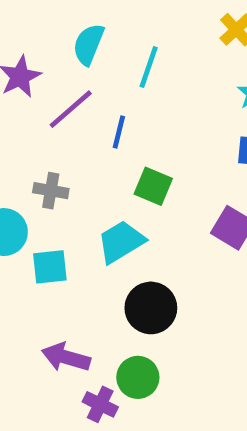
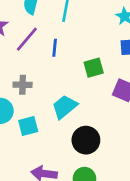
green square: (153, 186) -> (94, 68), moved, turned -30

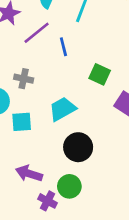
blue line: (55, 48) -> (63, 47), turned -30
green square: (94, 68) -> (100, 74), turned 30

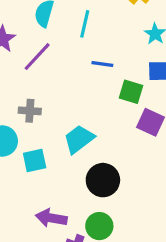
blue line: (63, 47) -> (102, 64), moved, turned -60
green square: (100, 74) -> (131, 92), moved

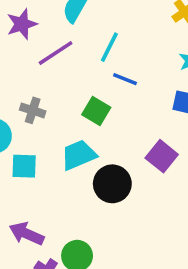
cyan line: (85, 24) -> (109, 47), moved
green square: (131, 92) -> (96, 111), moved
black circle: (103, 180) -> (112, 184), moved

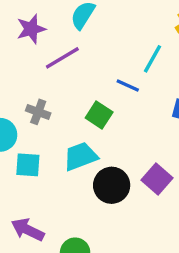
cyan line: (109, 47) -> (153, 59), moved
purple square: (162, 156) -> (157, 179), moved

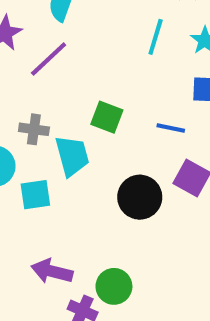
blue line: (128, 86) -> (171, 128), moved
cyan trapezoid: (80, 156) -> (72, 156), moved, turned 108

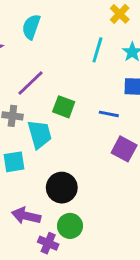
purple line: (49, 59) -> (31, 83), moved
black circle: (140, 197) -> (62, 188), moved

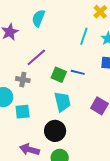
blue line: (109, 114) -> (78, 72), moved
cyan trapezoid: (40, 134) -> (62, 102), moved

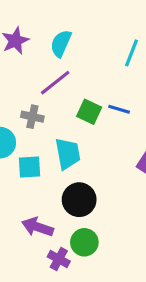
cyan semicircle: (38, 18) -> (61, 43), moved
cyan trapezoid: (62, 102) -> (68, 154), moved

